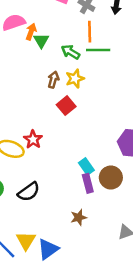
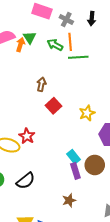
green triangle: (41, 41) -> (30, 38), moved
green arrow: (70, 52) -> (55, 45), moved
yellow star: (75, 79) -> (87, 113), moved

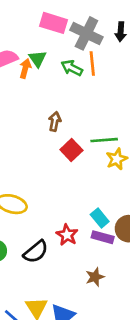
gray cross: (66, 19) -> (86, 33), size x1.6
green line: (78, 57) -> (104, 140), moved
red star: (27, 136) -> (67, 235), moved
purple rectangle: (75, 171) -> (103, 237), turned -56

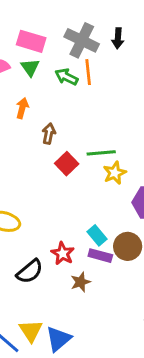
pink rectangle: (53, 23) -> (31, 41), moved
orange arrow: (25, 68) -> (22, 108), moved
brown star: (95, 277) -> (81, 282), moved

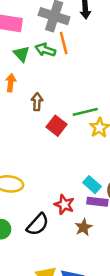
green triangle: (30, 67) -> (21, 54), moved

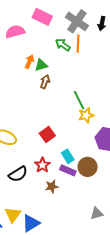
green triangle: (21, 54) -> (41, 65), moved, turned 40
green line: (85, 112) -> (79, 100), turned 60
red square: (56, 126) -> (47, 134), moved

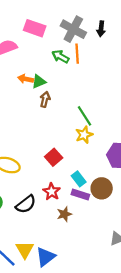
orange arrow: (29, 62) -> (26, 79), turned -96
yellow star: (86, 115) -> (84, 135), moved

